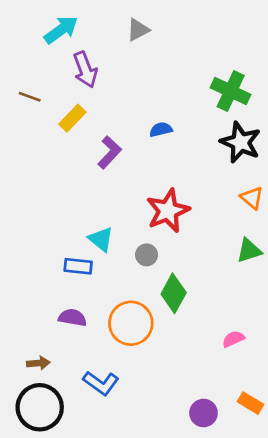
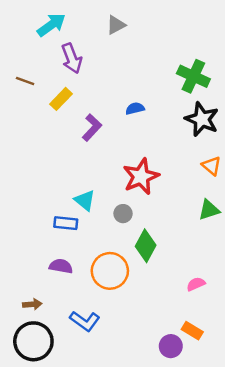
orange rectangle: (251, 403) -> (192, 331), moved

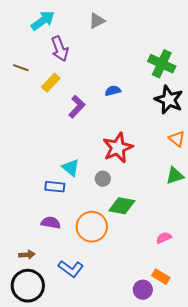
green diamond: (146, 246) -> (122, 206), turned 72

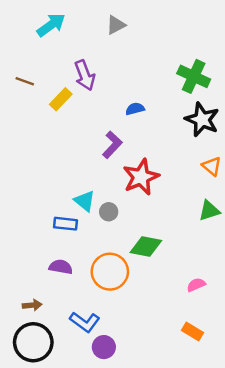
purple arrow: (60, 49) -> (85, 75), moved
purple L-shape: (77, 107) -> (112, 145), moved
gray circle: (103, 179) -> (109, 212), moved
purple circle: (143, 290) -> (104, 347), moved

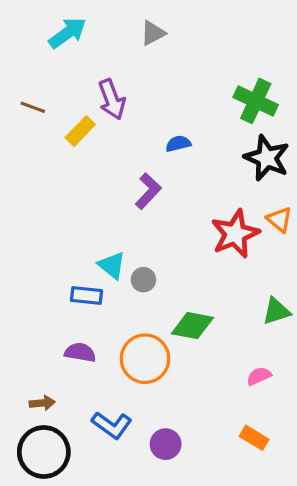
red star: (141, 177) -> (235, 234), moved
green triangle: (209, 211) -> (276, 311), moved
purple circle: (104, 347) -> (166, 444), moved

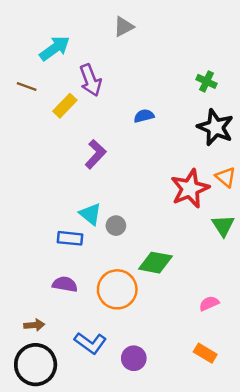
cyan arrow: (68, 33) -> (55, 48), moved
green cross: (256, 101) -> (206, 81), size x0.6
purple L-shape: (148, 191) -> (95, 154), moved
green triangle: (276, 311) -> (223, 226), moved, turned -45

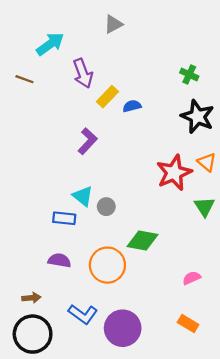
yellow rectangle: (65, 106) -> (107, 97), moved
purple circle: (134, 358) -> (123, 328), size x1.6

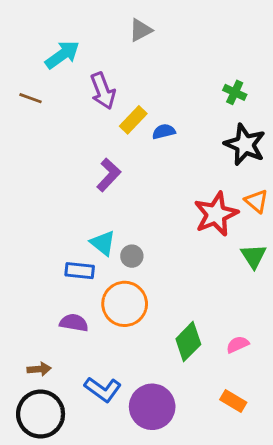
green diamond: (142, 241) -> (188, 342), moved, turned -56
orange circle: (107, 265) -> (125, 304), moved

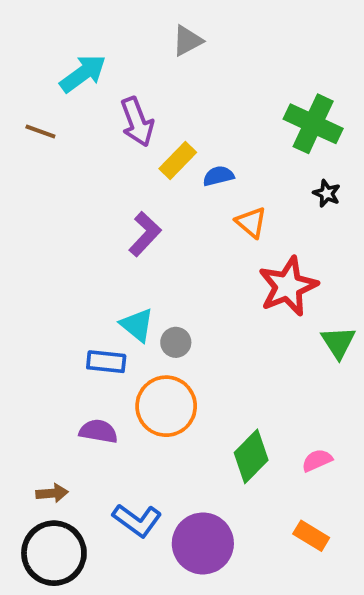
green cross: (235, 92) -> (313, 124), size x1.8
black star: (245, 145) -> (327, 193), size x0.5
orange triangle: (256, 201) -> (251, 222), moved

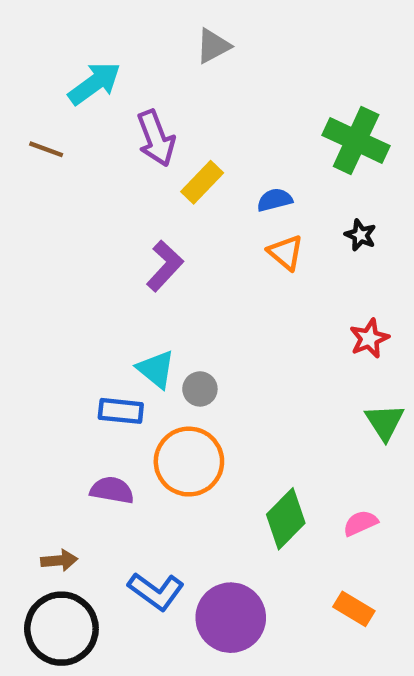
blue semicircle: (218, 176) -> (275, 200), moved
black star: (327, 193) -> (360, 235), moved
red star: (288, 286) -> (369, 338), moved, size x0.6
green triangle: (338, 342) -> (385, 422), moved

